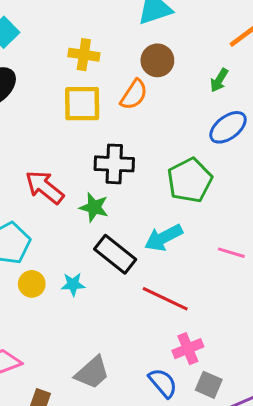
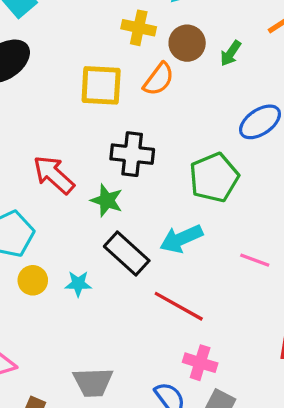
yellow cross: (84, 55) -> (139, 28), moved
green arrow: (219, 80) -> (231, 53), moved
pink cross: (188, 349) -> (200, 363), turned 36
gray trapezoid: (92, 373) -> (93, 382), turned 36

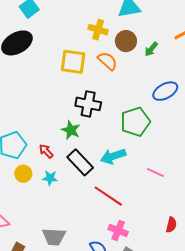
orange semicircle: (159, 79) -> (107, 61), turned -90
red arrow: (54, 175) -> (46, 151), moved, size x0.6

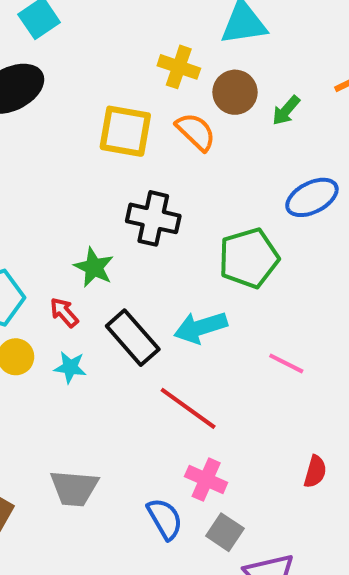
green star: (71, 130) -> (94, 267), moved

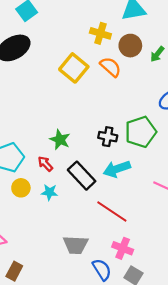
yellow square: (125, 131) -> (74, 68), turned 32
black cross: (153, 218) -> (108, 137), moved, size x0.7
gray trapezoid: (74, 488) -> (76, 245), moved

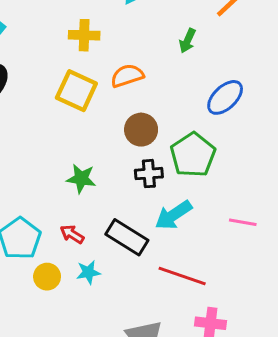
yellow cross: (100, 33) -> (84, 35), moved
brown circle: (130, 46) -> (141, 130), moved
orange semicircle: (111, 67) -> (127, 76), turned -45
green star: (60, 140) -> (81, 179), moved

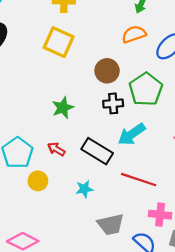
orange semicircle: (127, 76) -> (134, 34), moved
green star: (81, 179) -> (63, 108), turned -30
cyan star: (88, 272) -> (84, 189), moved

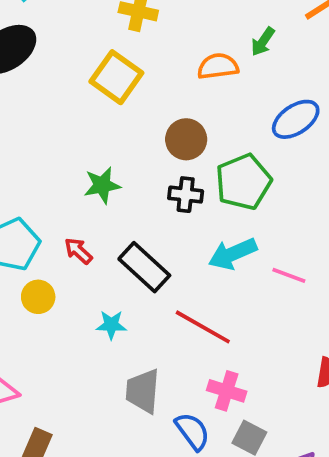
orange semicircle: (134, 34) -> (218, 66), moved
cyan arrow: (132, 134) -> (233, 254), moved
gray trapezoid: (111, 224) -> (143, 391), turned 96

